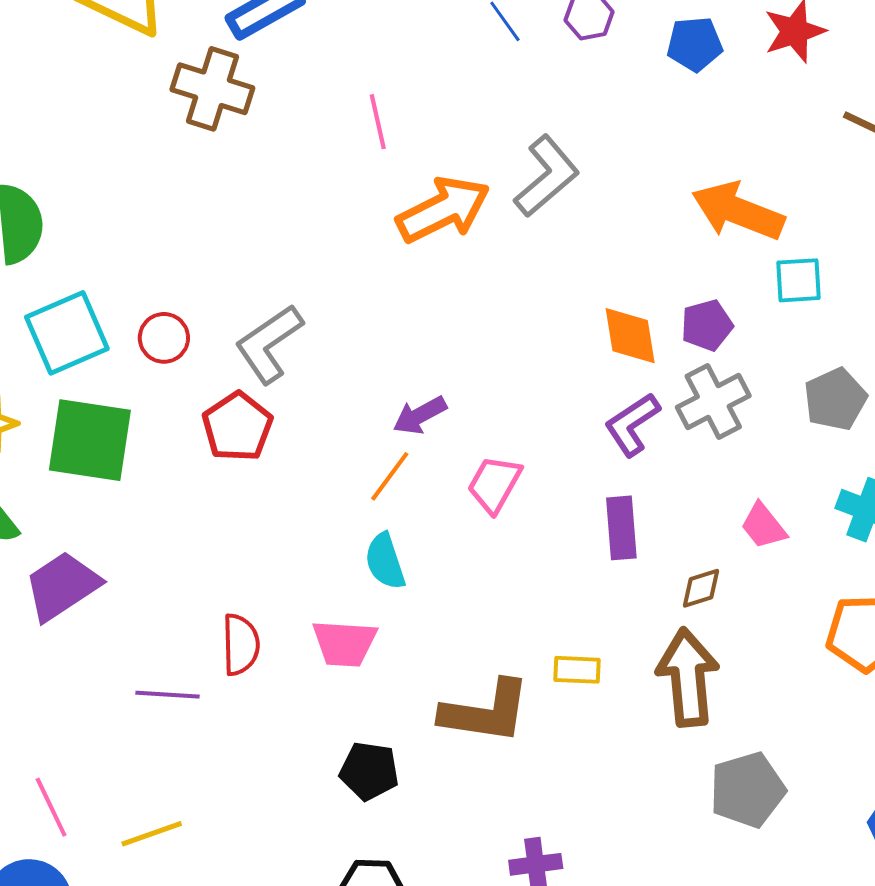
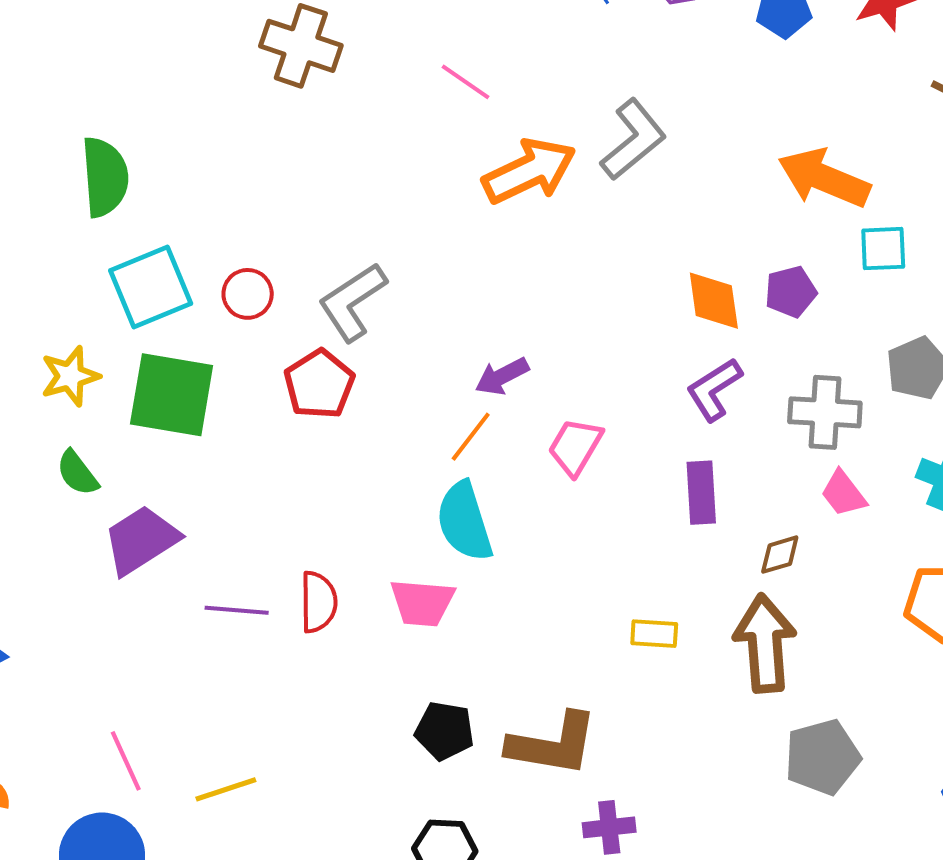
pink line: (378, 122) -> (466, 82), turned -44
gray cross: (713, 401) -> (825, 412), moved, turned 30
cyan semicircle: (385, 561) -> (464, 522), size x1.4
purple line: (168, 695) -> (237, 610), moved
brown L-shape: (486, 712) -> (553, 744), moved

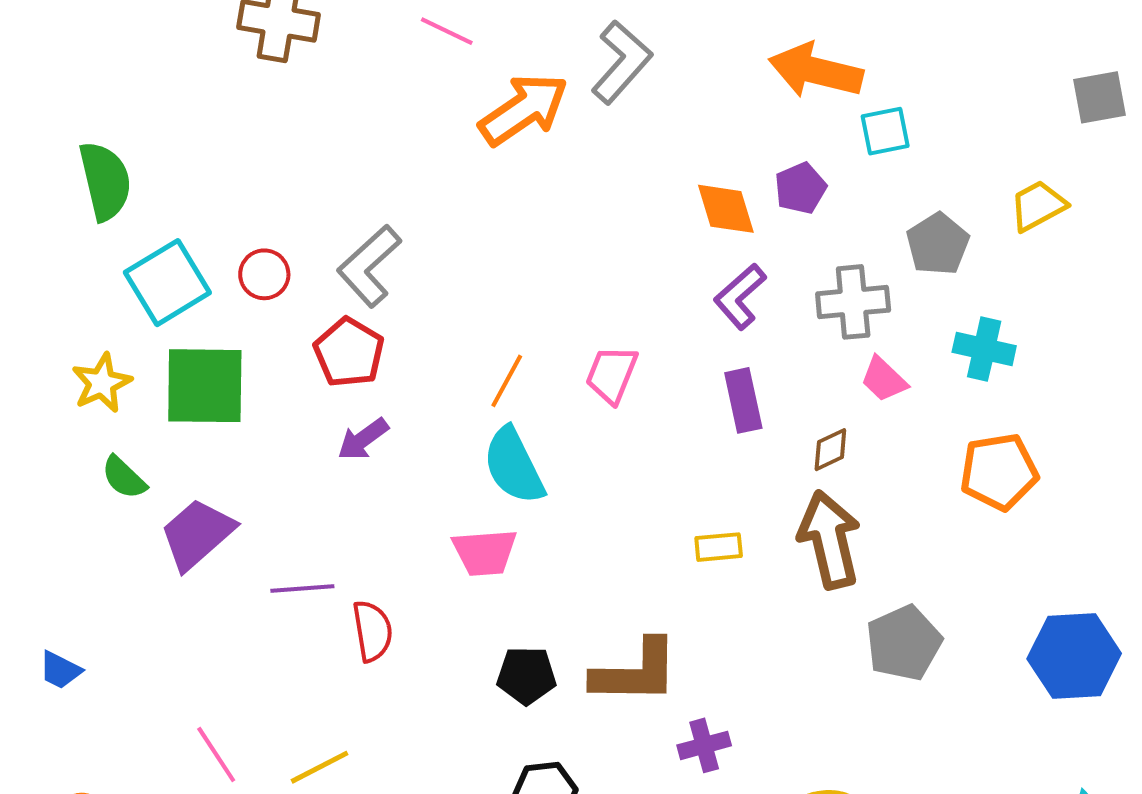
purple arrow: (502, 376) -> (363, 439), moved
red semicircle: (318, 602) -> (372, 631), moved

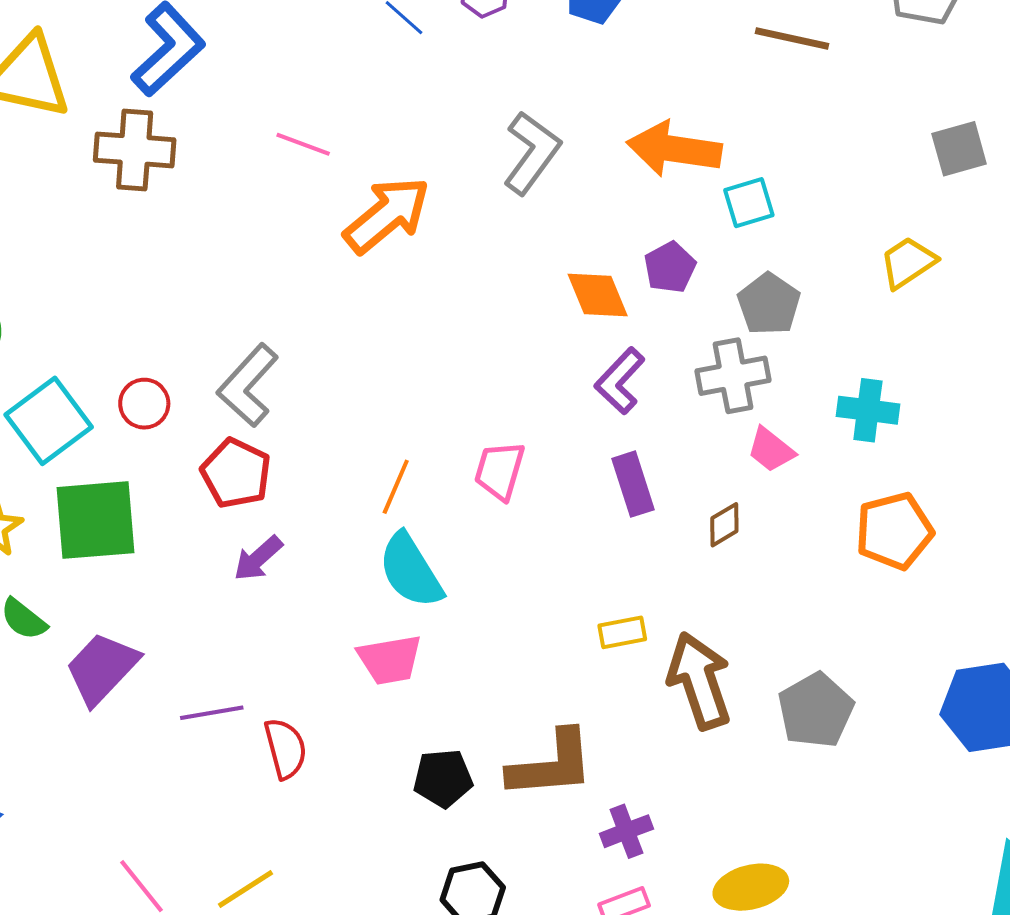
gray L-shape: (622, 62) -> (532, 153), moved
gray pentagon: (938, 244) -> (769, 304), moved
brown arrow: (829, 540) -> (699, 681), moved

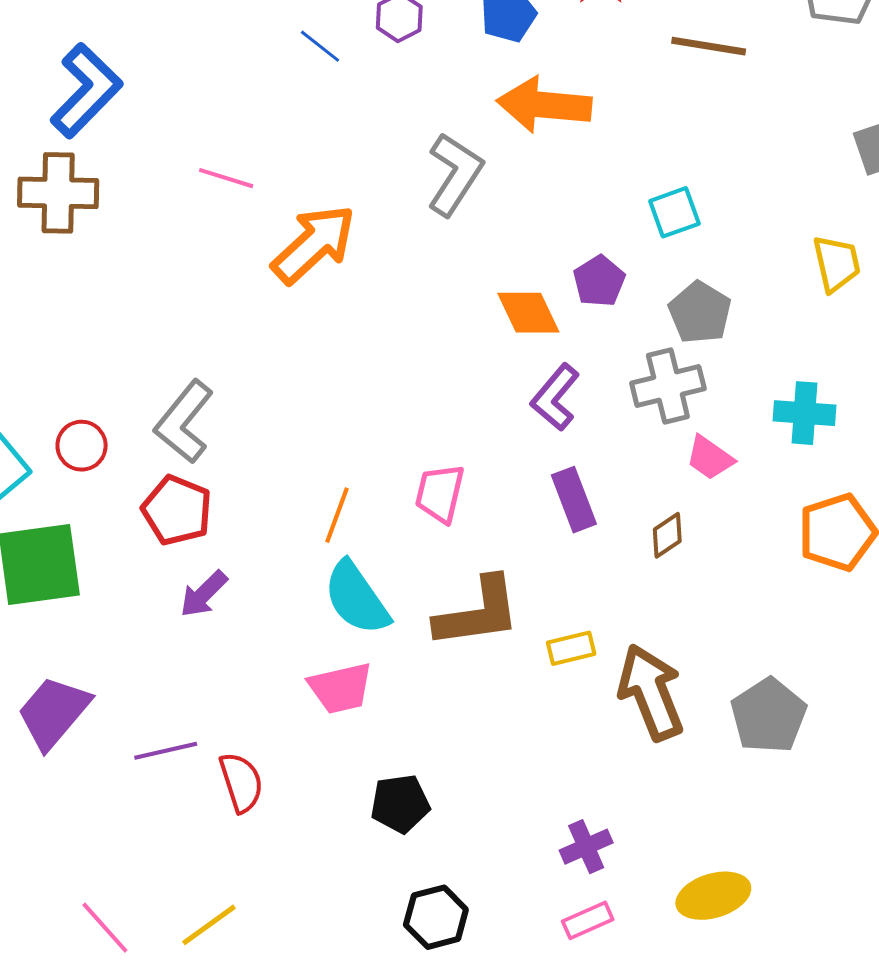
orange arrow: (674, 149) -> (544, 105), moved
yellow trapezoid: (908, 262) -> (837, 263), turned 114
brown L-shape: (551, 765) -> (478, 613), moved

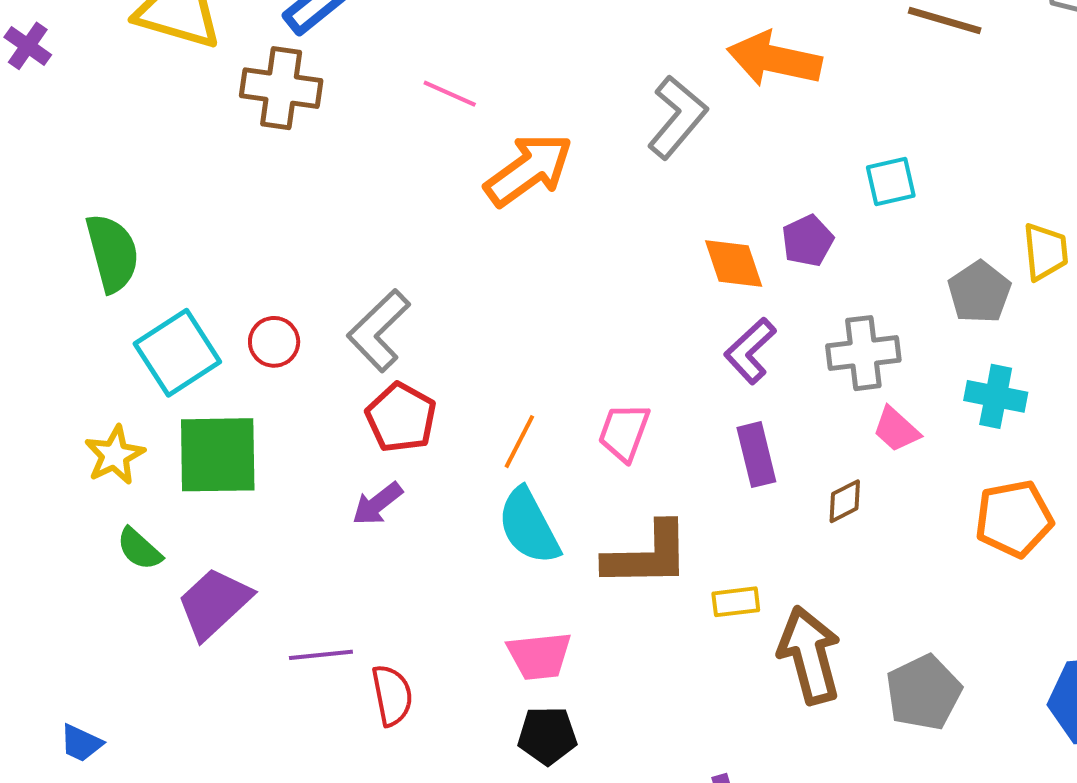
gray pentagon: (700, 312) -> (979, 292), moved
red pentagon: (177, 510) -> (401, 418), moved
pink trapezoid: (341, 688) -> (539, 656), moved

